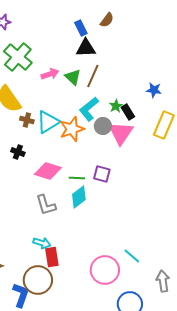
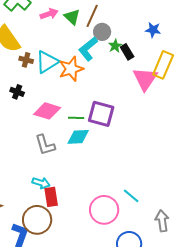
gray circle: (103, 126) -> (102, 32), moved
pink triangle: (121, 133) -> (145, 79), moved
purple square: (102, 174) -> (101, 114), size x1.5
cyan diamond: (79, 197) -> (78, 137), turned 35

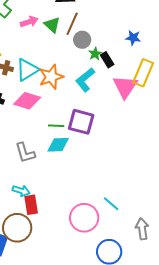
cyan L-shape: (88, 49) -> (85, 80), moved
pink diamond: (47, 111) -> (27, 101), moved

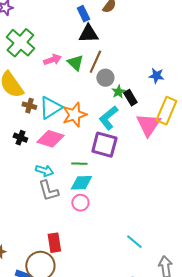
purple square: (81, 122) -> (104, 145), moved
cyan arrow: (21, 191) -> (44, 171), moved
pink circle: (84, 218) -> (80, 203), moved, size x0.6

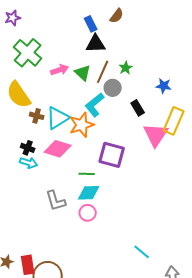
green star: (118, 92) -> (126, 68), moved
cyan L-shape: (108, 118) -> (95, 105), moved
cyan arrow: (44, 171) -> (29, 163), moved
red rectangle: (54, 243) -> (28, 265), moved

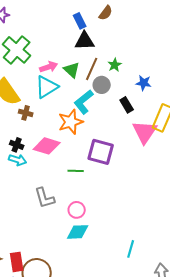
blue star: (164, 86) -> (144, 83), moved
cyan triangle: (58, 118) -> (47, 87), moved
cyan diamond: (89, 193) -> (78, 232), moved
cyan line: (142, 252) -> (131, 249), turned 66

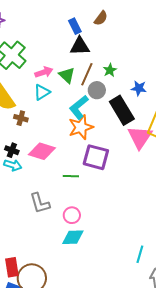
cyan triangle: (47, 87) -> (42, 92), size x0.7
black rectangle: (127, 105) -> (122, 110), size x1.8
orange star: (71, 122) -> (81, 127), moved
cyan line: (131, 249) -> (140, 254), moved

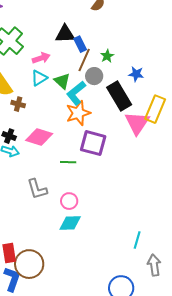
blue rectangle: (75, 26) -> (80, 44), moved
black triangle: (80, 46) -> (65, 34), moved
green triangle: (67, 75) -> (62, 81), moved

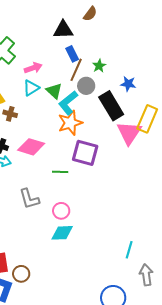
black triangle: (65, 34) -> (63, 30), moved
brown circle: (29, 264) -> (21, 274), size x0.6

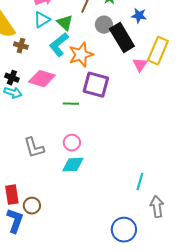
gray circle: (86, 86) -> (104, 25), moved
cyan L-shape: (68, 103) -> (59, 45), moved
pink triangle: (129, 133) -> (140, 65), size x0.6
gray L-shape: (29, 199) -> (34, 148), moved

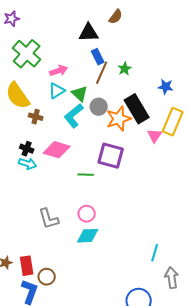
blue star: (139, 16) -> (166, 87), moved
gray circle: (104, 25) -> (99, 107), moved
orange star: (81, 55) -> (119, 119), moved

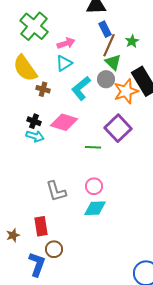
green triangle: (80, 94) -> (113, 62), moved
purple square: (111, 156) -> (118, 128), turned 32
red rectangle: (27, 266) -> (41, 226), moved

